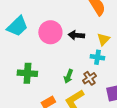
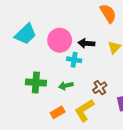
cyan cross: (97, 57) -> (74, 60), moved
green arrow: (68, 76) -> (66, 86), moved, turned 56

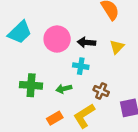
cyan cross: (74, 60) -> (81, 66), moved
brown cross: (100, 88) -> (101, 91), turned -32

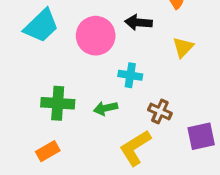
black arrow: (86, 42) -> (138, 22), moved
orange rectangle: (55, 118) -> (48, 151), moved

